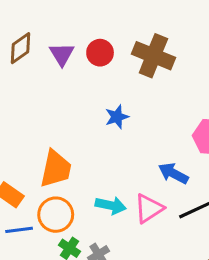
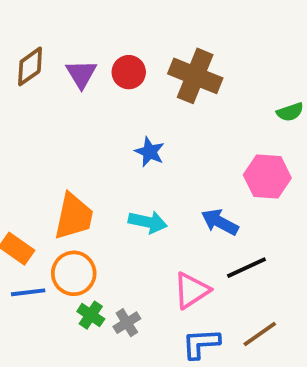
blue star: (117, 117) -> (150, 152), turned -30
cyan arrow: (111, 205) -> (148, 222), moved
pink triangle: (149, 208) -> (191, 290), moved

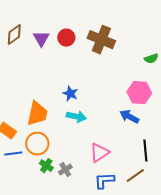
blue star: (150, 152) -> (70, 94), moved
blue arrow: (220, 222) -> (129, 117), moved
black line: (246, 268) -> (145, 151), moved, turned -70

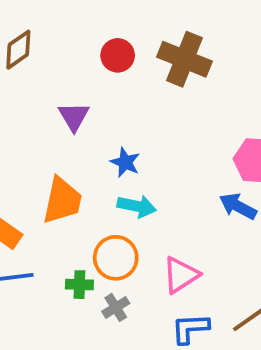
purple triangle: (41, 39) -> (74, 116), moved
orange circle: (37, 144) -> (116, 258), moved
green cross: (46, 166) -> (79, 285), moved, turned -32

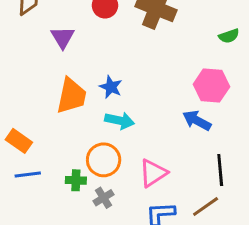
purple triangle: (74, 116) -> (63, 37), moved
orange trapezoid: (62, 200) -> (71, 96), moved

